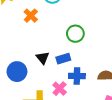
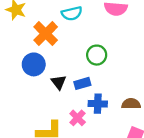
orange cross: (31, 16) -> (46, 34), size x1.5
blue circle: (17, 72) -> (34, 64), moved

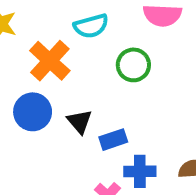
green circle: (97, 55) -> (133, 65), moved
black triangle: (59, 82) -> (80, 122), moved

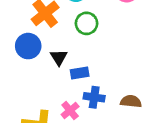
green circle: (133, 65) -> (87, 23), moved

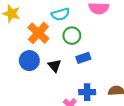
blue rectangle: (80, 73) -> (83, 58), moved

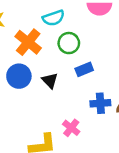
blue cross: (87, 92) -> (100, 103), moved

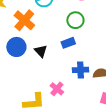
green circle: (69, 43) -> (75, 20), moved

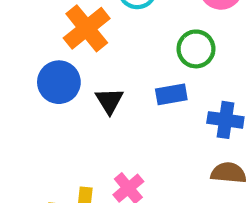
blue cross: (80, 70) -> (225, 120), moved

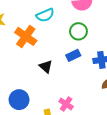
blue circle: (59, 82) -> (19, 100), moved

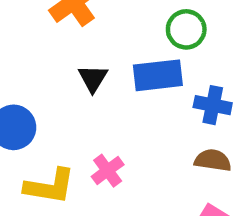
blue rectangle: (73, 55) -> (158, 75), size x1.5

